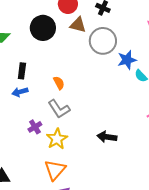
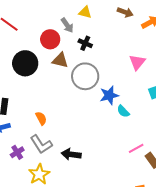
purple cross: (35, 127) -> (17, 152), moved
black arrow: (107, 137) -> (71, 154), moved

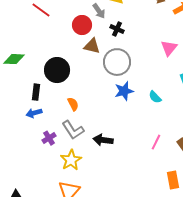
black circle: (25, 63) -> (57, 70), moved
blue star: (109, 95) -> (124, 91), moved
pink line: (136, 148) -> (156, 142), moved, turned -35

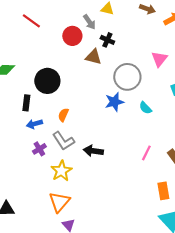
brown triangle: (92, 46) -> (93, 57), moved
gray circle: (117, 62) -> (127, 77), moved
orange semicircle: (73, 104) -> (63, 115), turned -128
blue arrow: (34, 113) -> (34, 124), moved

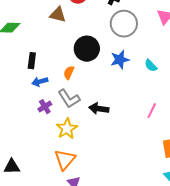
brown triangle: (93, 57) -> (58, 15), moved
gray circle: (127, 77) -> (124, 24), moved
black circle: (47, 81) -> (87, 49), moved

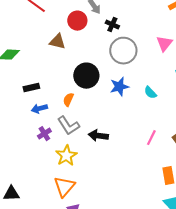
black rectangle: (32, 61) -> (31, 88), turned 70

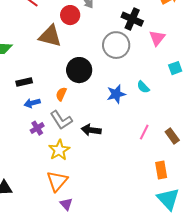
black cross: (112, 25) -> (132, 19), moved, size x1.5
brown triangle: (57, 42) -> (50, 36), size x1.4
blue star: (119, 87) -> (116, 94), moved

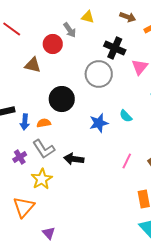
brown triangle: (50, 36) -> (33, 65), size x0.7
orange semicircle: (61, 94) -> (44, 123), turned 56
blue arrow: (32, 103) -> (25, 122), moved, turned -70
orange triangle: (57, 181) -> (24, 207), moved

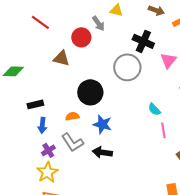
blue arrow: (25, 122) -> (42, 125), moved
blue star: (99, 123) -> (102, 124), moved, turned 30
pink line: (127, 161) -> (163, 130), moved, turned -35
yellow star: (42, 179) -> (47, 172), moved

